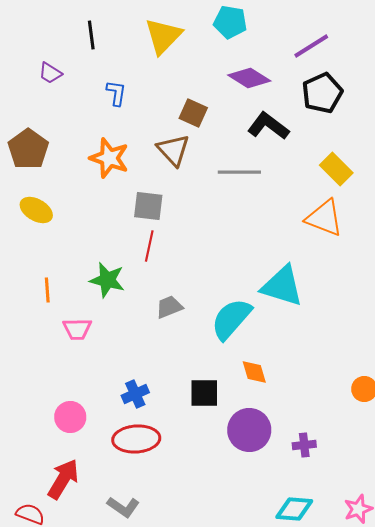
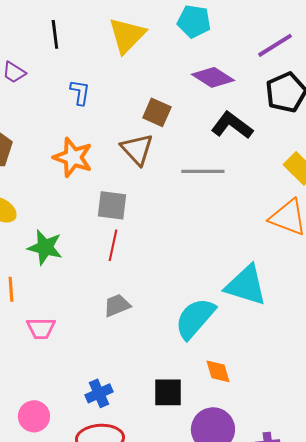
green star: (107, 280) -> (45, 247), moved
gray trapezoid: (169, 307) -> (117, 305), moved

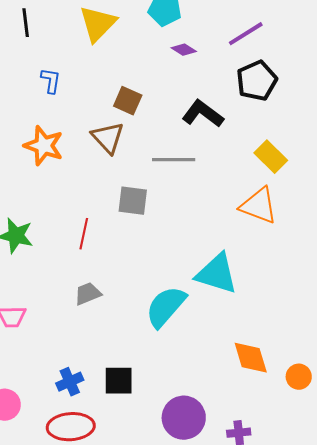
purple diamond: (213, 77) -> (184, 50), moved, size x0.6
gray square: (112, 205) -> (133, 201), moved
orange diamond: (218, 371) -> (251, 358), moved, size x1.4
black square: (168, 392) -> (119, 381), moved

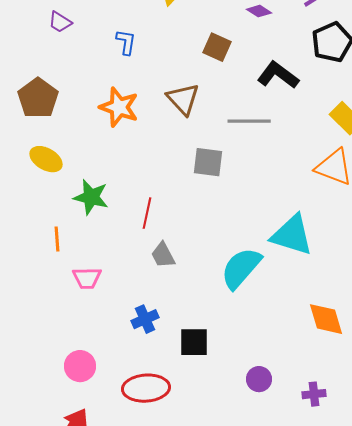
brown square: (128, 101) -> (217, 47), moved
red line: (84, 234) -> (147, 213), moved
gray trapezoid: (88, 294) -> (163, 255), turned -96
blue cross: (70, 382) -> (145, 319), moved
purple circle: (184, 418) -> (259, 379), size x0.6

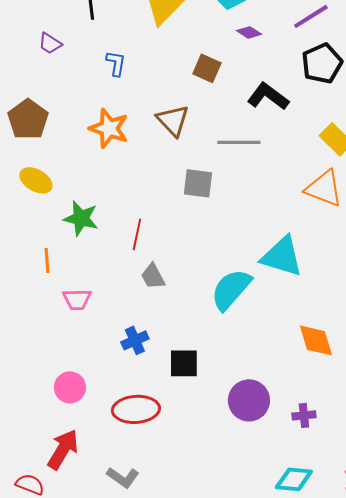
purple circle: (259, 379) -> (249, 400), size x1.6

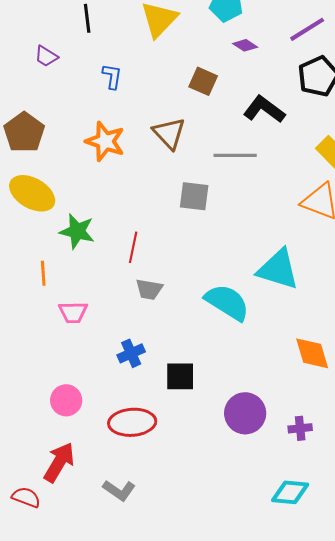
yellow ellipse: (36, 180) -> (32, 193), size x1.4
gray trapezoid: (153, 276) -> (149, 289), turned -52
cyan semicircle: (231, 289) -> (227, 302), turned 81

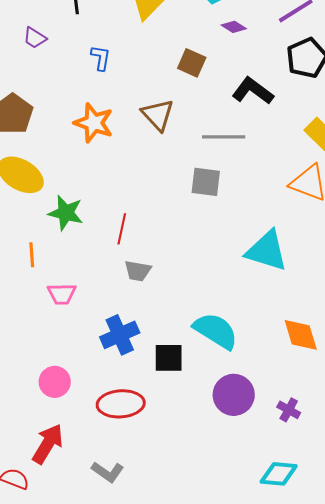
gray square: (194, 196) -> (206, 182), moved
cyan semicircle: (227, 302) -> (216, 331), moved
blue cross: (131, 353) -> (120, 335), size x1.4
purple cross: (300, 428) -> (289, 410), turned 35

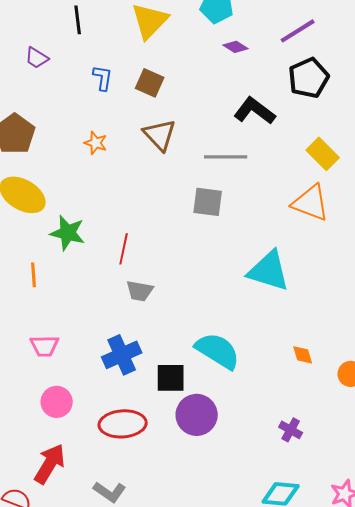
brown square: (192, 63) -> (150, 83), moved
orange star: (94, 123) -> (96, 143), size x0.6
pink trapezoid: (62, 294) -> (45, 346), moved
orange diamond: (301, 335) -> (303, 355), size x0.6
purple circle: (234, 395) -> (197, 415), moved

